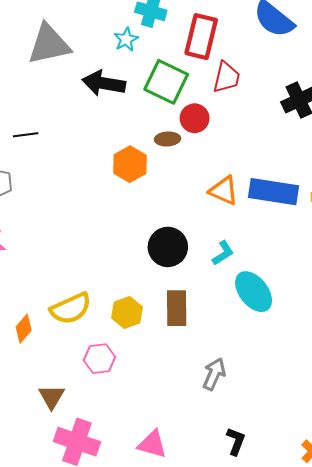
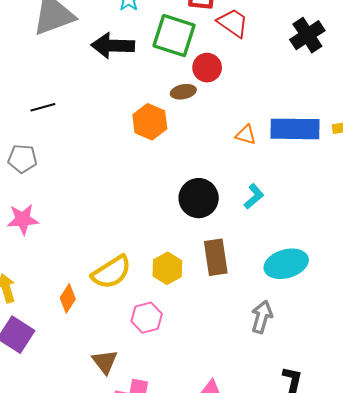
red trapezoid: (226, 77) -> (233, 23), turned -60
orange triangle: (224, 191) -> (246, 135), size x0.7
cyan ellipse: (254, 292) -> (286, 264), moved, turned -60

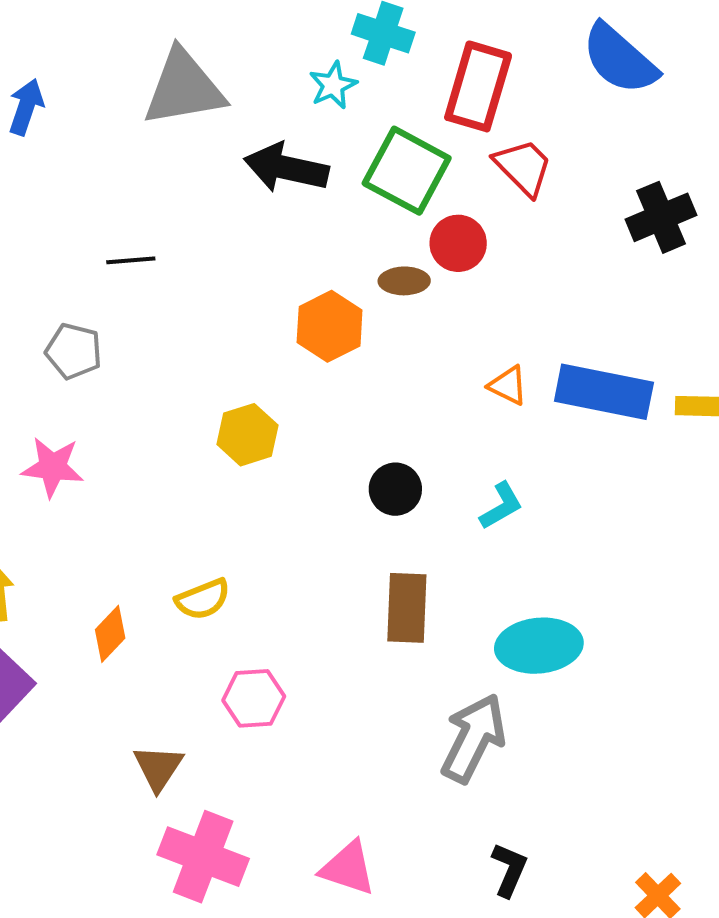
black circle: (199, 198) -> (395, 489), size x0.7
yellow hexagon: (167, 268) -> (247, 435), moved
yellow semicircle: (111, 272) -> (203, 599), size x0.7
gray arrow: (262, 317) -> (473, 738), size x1.4

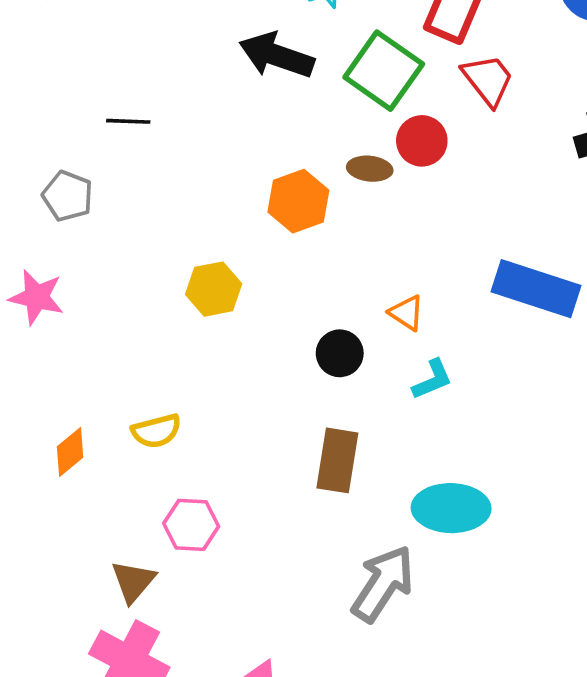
orange triangle: (508, 385) -> (407, 313), moved
brown triangle: (158, 768) -> (133, 581), moved

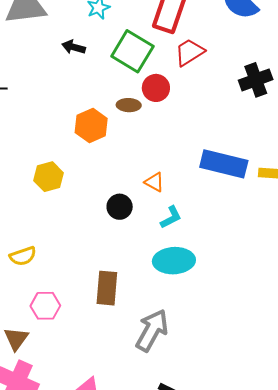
black arrow: (277, 55) -> (74, 47), size x0.6
red trapezoid: (488, 80) -> (190, 52), turned -80
brown rectangle: (337, 460) -> (107, 288), moved
cyan ellipse: (451, 508) -> (174, 261), moved

